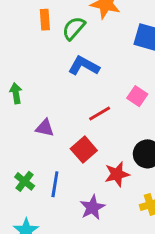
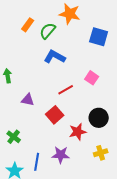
orange rectangle: (45, 20) -> (28, 25), turned 40
blue line: (55, 184) -> (37, 162), moved
purple star: (92, 207) -> (61, 155), turned 30

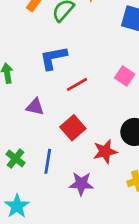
blue L-shape: (55, 57) -> (53, 58), moved, turned -40
red line: (66, 90) -> (77, 84), moved
blue line: (37, 162) -> (48, 161), moved

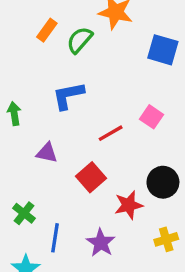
red line: (77, 84) -> (111, 133), moved
blue line: (48, 161) -> (55, 238), moved
purple star: (81, 184) -> (101, 243), turned 30

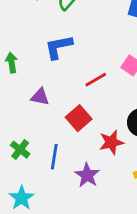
blue line: (55, 238) -> (54, 157), moved

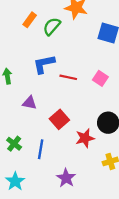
red line: (96, 80) -> (68, 77), moved, turned 42
purple star: (87, 175) -> (66, 178), moved

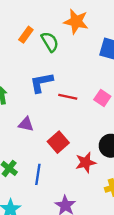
green semicircle: (52, 26) -> (50, 42), turned 108

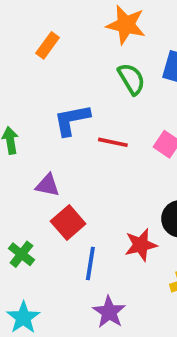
green semicircle: (50, 42) -> (131, 79), moved
red square: (58, 142) -> (68, 222), moved
blue line: (38, 174) -> (90, 264), moved

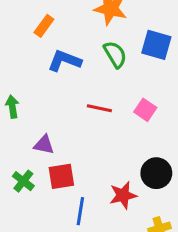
blue L-shape: (72, 120) -> (65, 61), moved, turned 32
red square: (68, 222) -> (61, 176), turned 32
green cross: (21, 254) -> (23, 181), moved

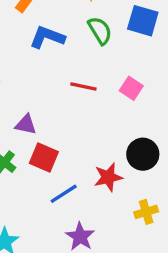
red square: (61, 176) -> (44, 157), turned 32
blue line: (80, 211) -> (64, 194), turned 48

